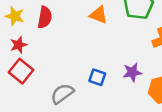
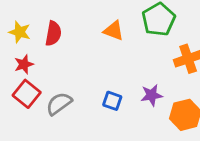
gray semicircle: (62, 94) -> (59, 104), moved

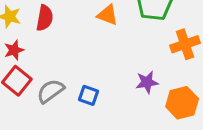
blue square: (112, 101) -> (89, 95), moved

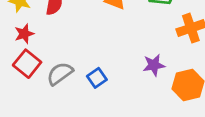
blue square: (89, 95) -> (97, 78), turned 36

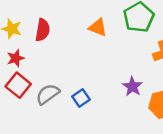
purple star: (154, 65) -> (132, 86), turned -30

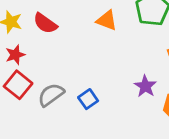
red semicircle: (43, 30) -> (45, 23), turned 115

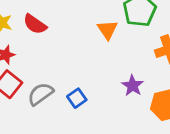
orange triangle: (107, 20) -> (107, 30), moved, turned 35

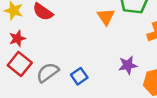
purple star: (133, 86) -> (128, 65), turned 30

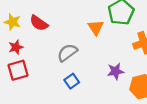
red square: (20, 64) -> (18, 70), turned 35
gray semicircle: (48, 73) -> (67, 53), moved

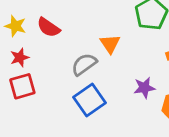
orange triangle: (96, 27) -> (110, 44), moved
blue square: (72, 81) -> (90, 100), size x1.6

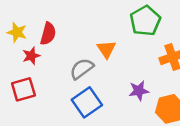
red semicircle: (48, 27) -> (48, 34), turned -110
red star: (20, 58) -> (31, 56), moved

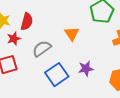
gray semicircle: (82, 69) -> (42, 49), moved
purple star: (139, 91) -> (86, 69), moved

